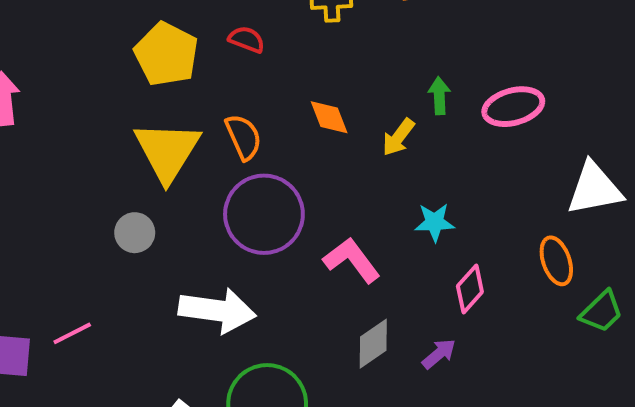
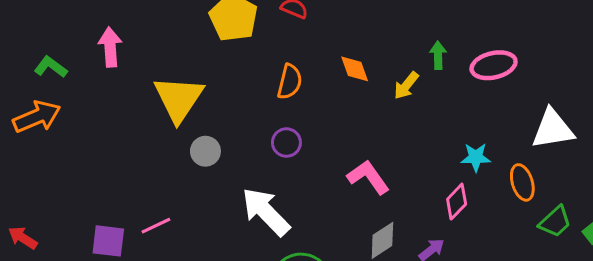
orange semicircle: (243, 137) -> (290, 82), turned 36
yellow triangle: (167, 151) -> (179, 99), moved
purple circle: (264, 214) -> (286, 143), moved, size x0.5
cyan star: (435, 222) -> (476, 157), moved
white arrow: (217, 310) -> (266, 212), turned -144

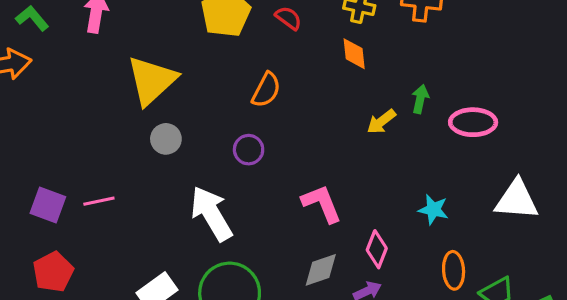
orange diamond: (355, 69) -> (354, 54), moved
orange ellipse: (522, 182) -> (454, 270), moved
pink diamond: (457, 202) -> (377, 249), moved, turned -36

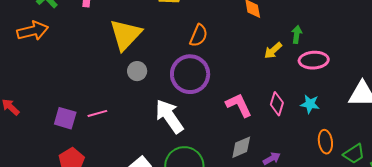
pink ellipse: (473, 122) -> (314, 60), moved
purple circle: (249, 150) -> (190, 74), size x2.0
pink diamond: (377, 249) -> (277, 104), moved

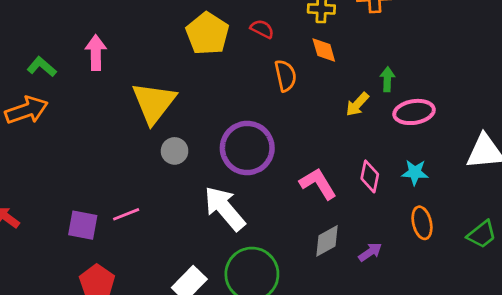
orange semicircle: (199, 35) -> (285, 76), moved, turned -30
orange ellipse: (325, 142) -> (422, 223), moved

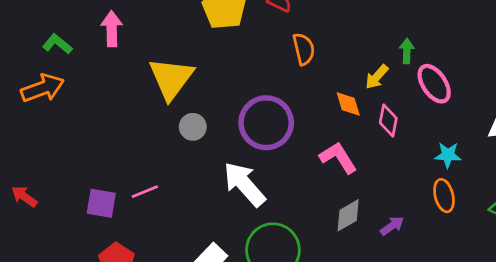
orange diamond: (324, 50) -> (348, 104), moved
pink ellipse: (414, 112) -> (434, 84), turned 66
cyan star: (415, 172) -> (448, 155), moved
pink diamond: (370, 176) -> (388, 121), moved

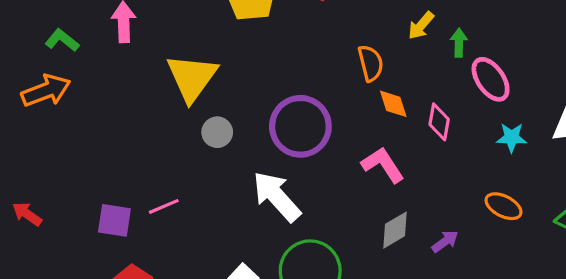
orange semicircle: (304, 49) -> (371, 63), moved
yellow arrow: (377, 77) -> (421, 26), moved
cyan star: (448, 155) -> (512, 138), moved
orange ellipse: (444, 196) -> (503, 206), turned -48

